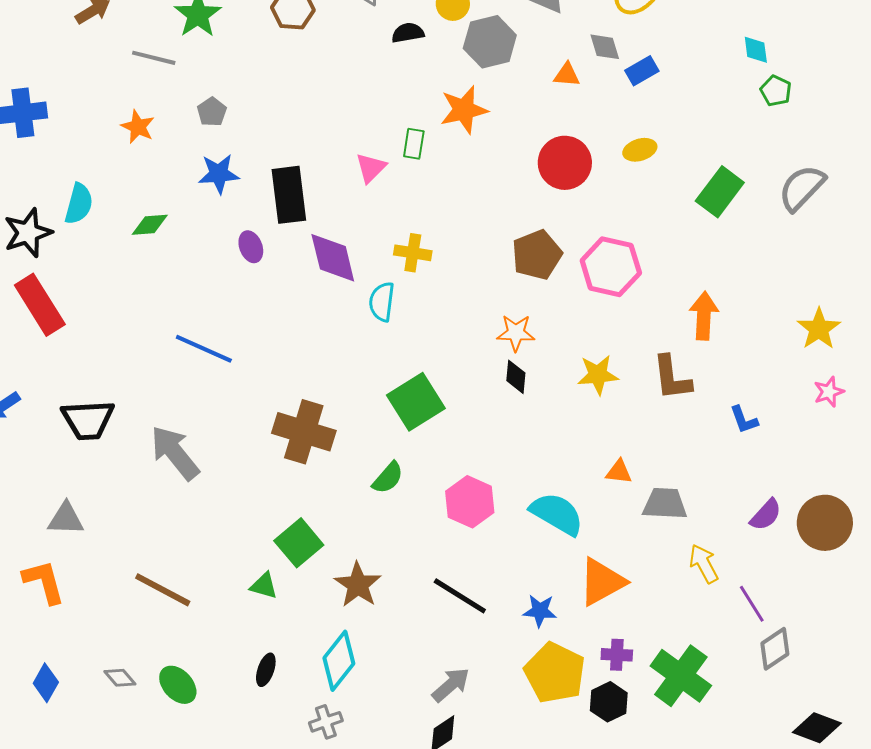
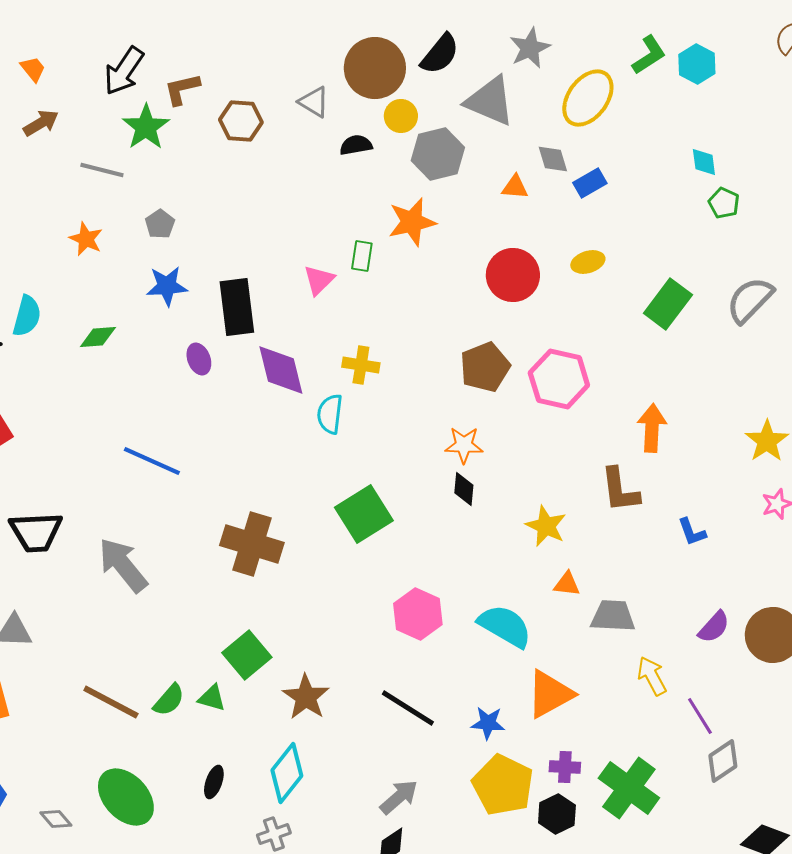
yellow star: (598, 375) -> (546, 526), moved, turned 30
green semicircle: (388, 478) -> (169, 700), moved
gray diamond: (120, 678) -> (56, 819), moved
green ellipse: (178, 685) -> (126, 797), size x1.5

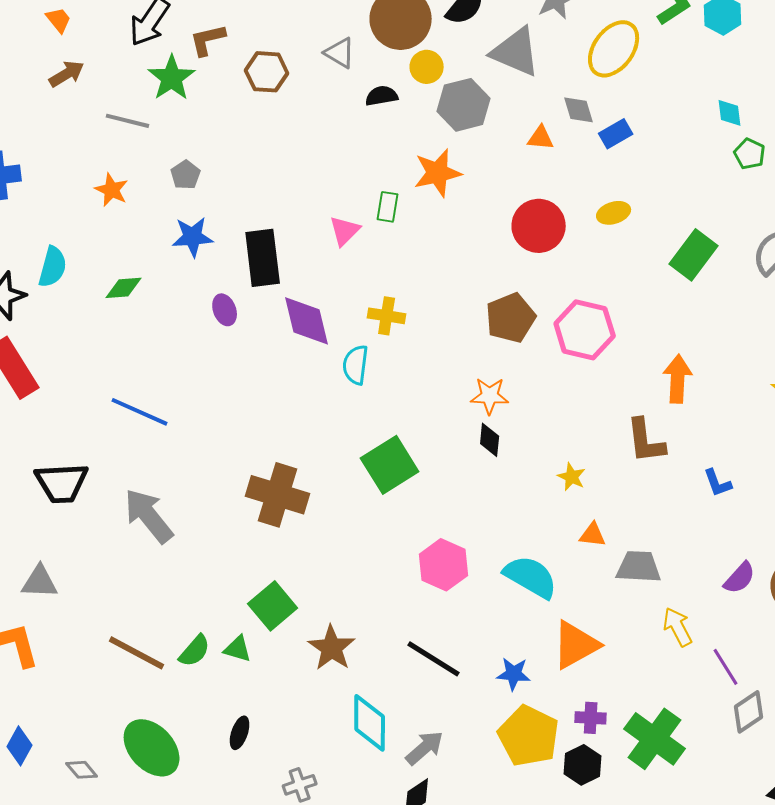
blue line: (152, 461) -> (140, 412), moved
yellow star: (546, 526) -> (572, 477), size x0.7
cyan diamond: (287, 773) -> (370, 723), moved, turned -38

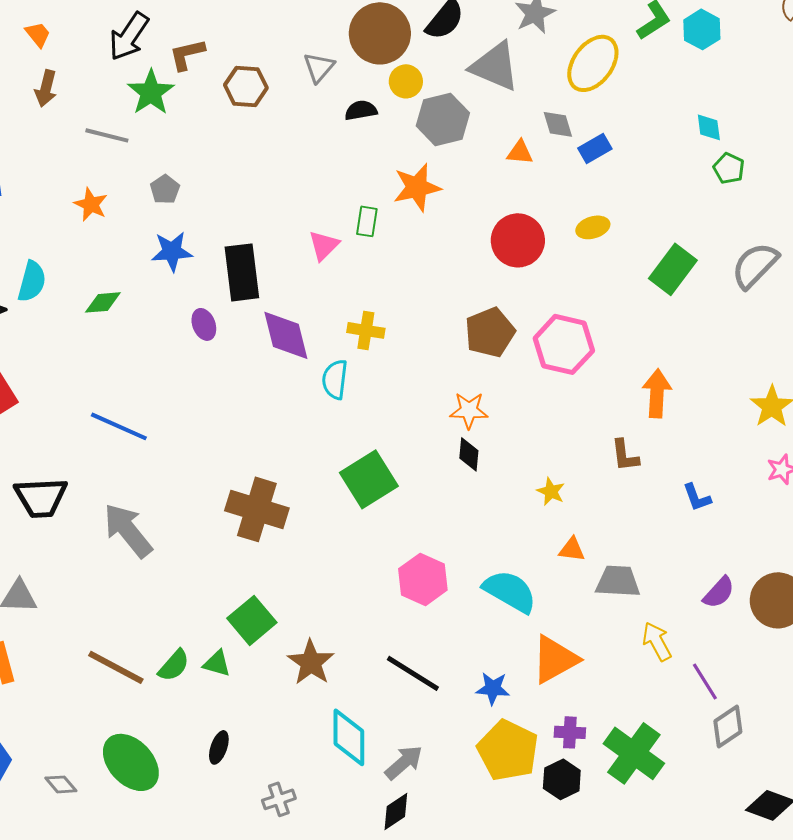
gray triangle: (340, 53) -> (319, 67), turned 40
brown arrow: (67, 74) -> (46, 88), turned 135
brown L-shape: (646, 441) -> (625, 455), size x0.7

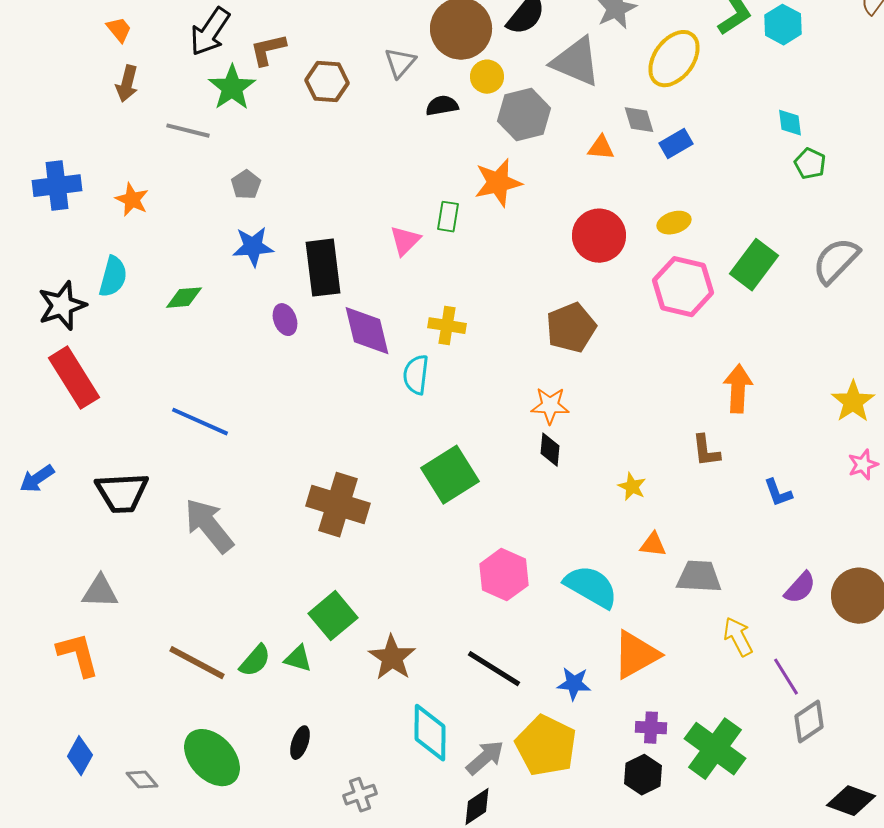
orange star: (91, 204) -> (132, 200), moved
pink hexagon: (564, 344) -> (683, 287), moved
yellow pentagon: (508, 750) -> (546, 746), moved

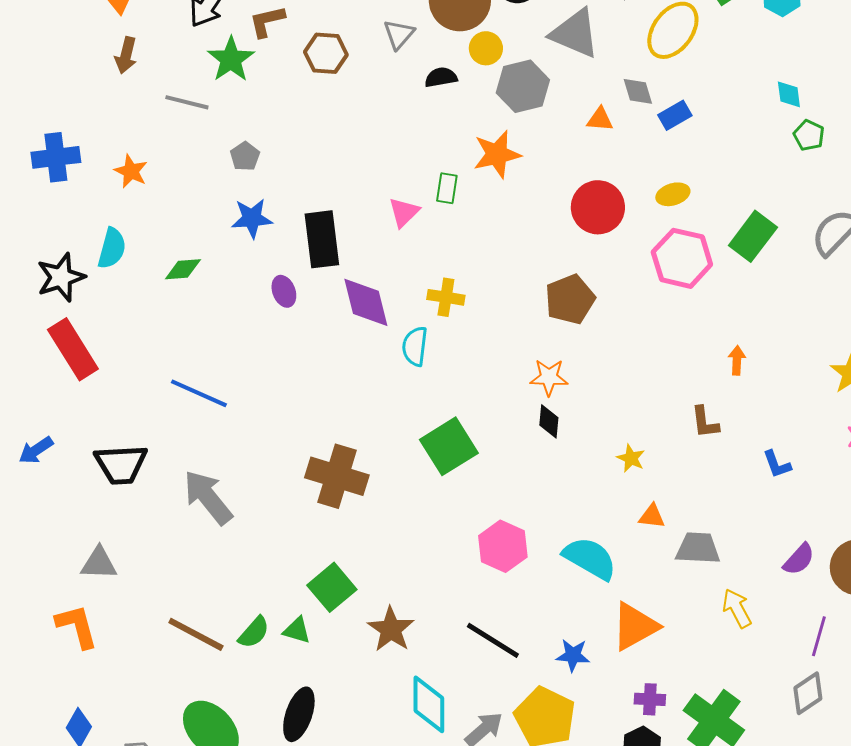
orange arrow: (738, 389) -> (737, 360), size x0.6
purple line: (786, 677) -> (819, 636), moved, turned 48
black ellipse: (300, 743) -> (299, 714), size x1.6

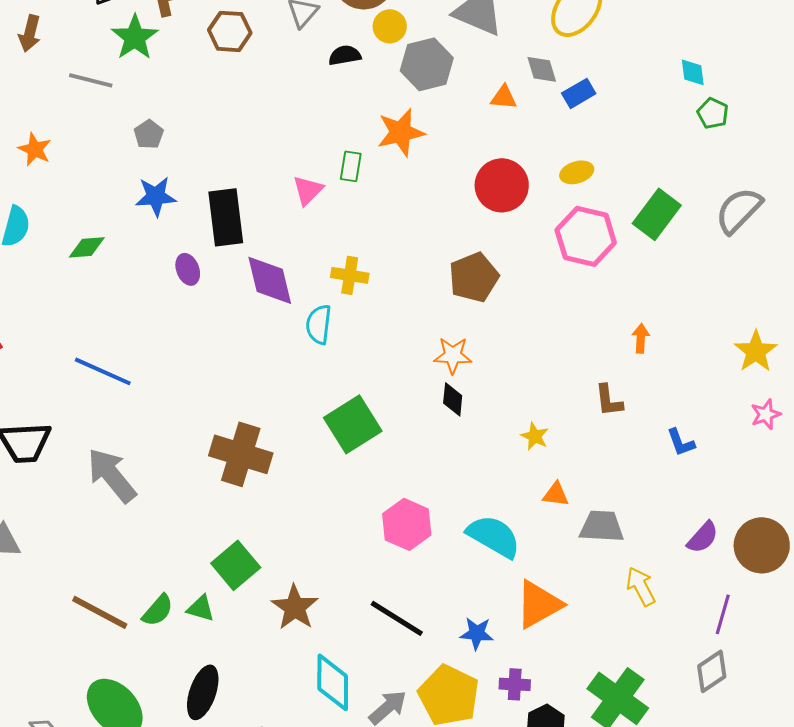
purple cross: (650, 699) -> (515, 684), moved

